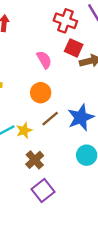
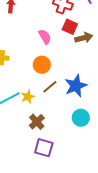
purple square: (43, 191) -> (44, 148), turned -36

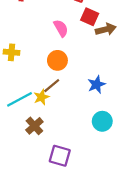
blue star: (76, 86) -> (97, 85), size x0.7
brown line: (50, 87) -> (52, 86), moved
brown cross: (37, 122) -> (34, 126), moved

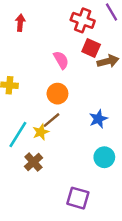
cyan line: (20, 99) -> (18, 134), turned -30
purple square: (60, 156) -> (78, 198), moved

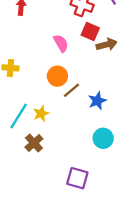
brown line: (51, 120) -> (71, 90), moved

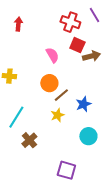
yellow star: (41, 114) -> (57, 115), moved

